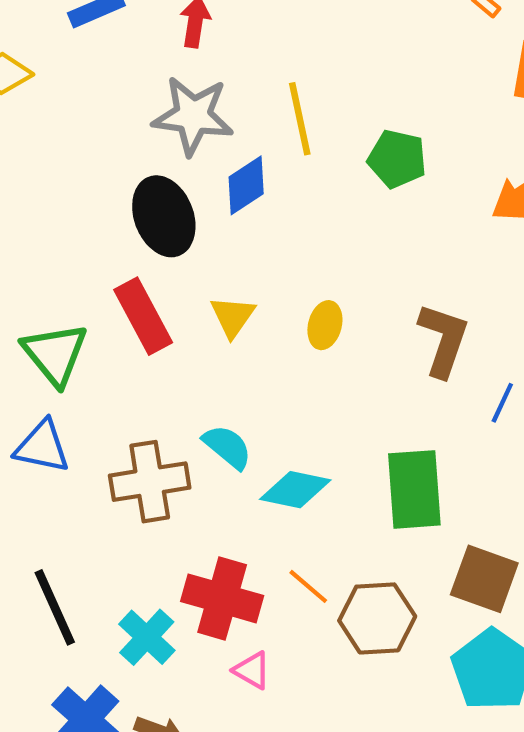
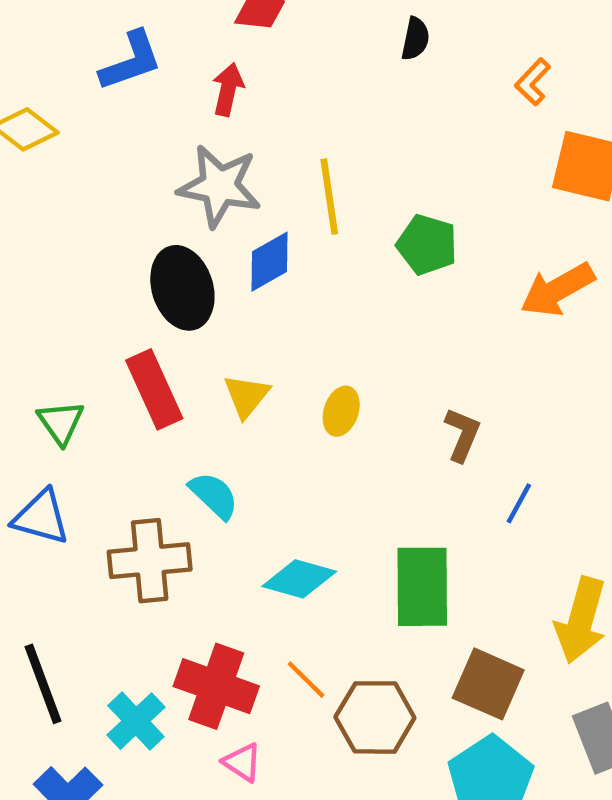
brown L-shape: (443, 340) -> (462, 435), size x0.7
green triangle: (55, 354) -> (61, 422), size x0.7
cyan semicircle: (227, 447) -> (214, 495), moved

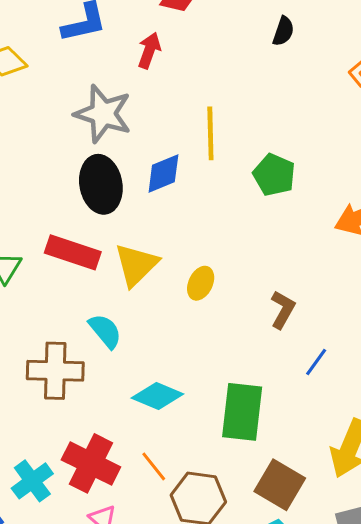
gray star: (219, 186) -> (103, 114), moved
red rectangle: (154, 389) -> (73, 252), turned -54
yellow triangle: (246, 396) -> (136, 265), size x1.4

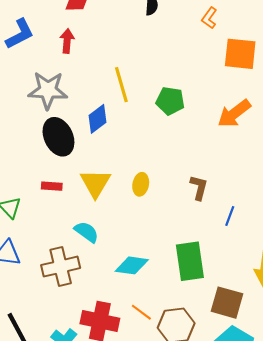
red rectangle: (73, 252) -> (52, 186), size x0.6

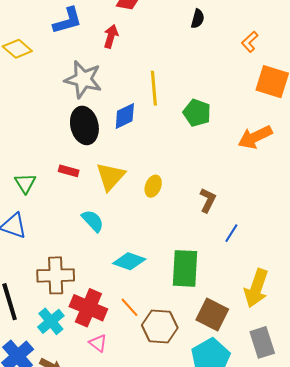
brown cross: (61, 267) -> (56, 275), moved

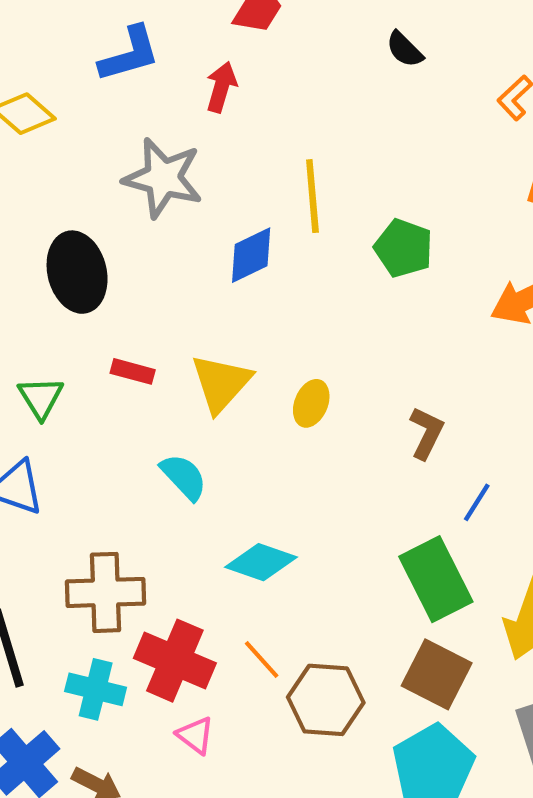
black semicircle: (198, 19) -> (405, 49), turned 120
black ellipse: (84, 125) -> (77, 272), moved
green rectangle: (185, 268) -> (436, 579), moved, turned -30
cyan cross: (51, 321) -> (96, 689), turned -36

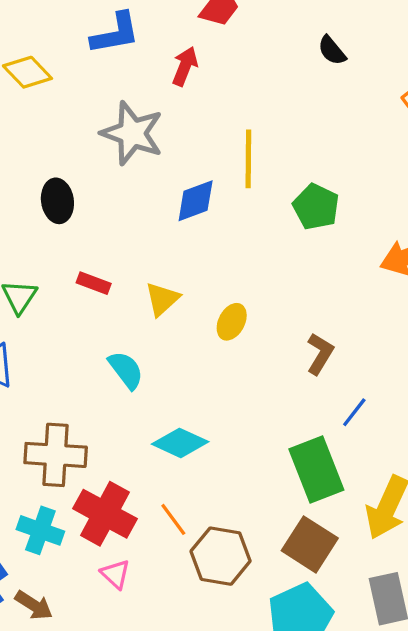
black ellipse: (77, 272) -> (57, 201), size x0.7
yellow triangle: (221, 383) -> (162, 299), size x0.7

